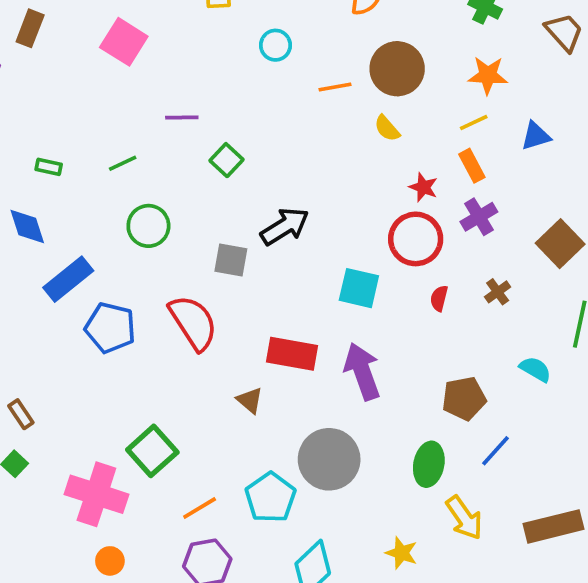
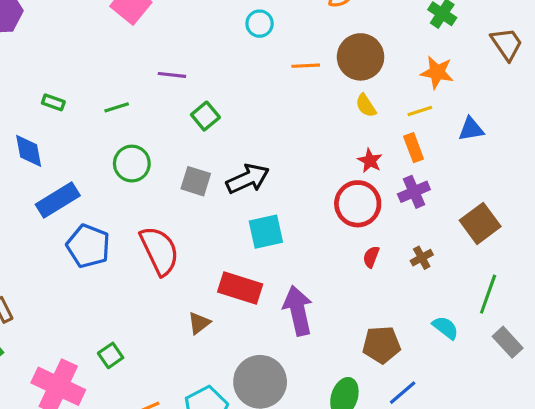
yellow semicircle: (387, 128) -> (366, 106), moved
gray square: (231, 260) -> (196, 181), moved
cyan square: (359, 288) -> (266, 232), moved, turned -33
brown triangle: (250, 400) -> (199, 323), turned 35
green square: (152, 451) -> (111, 355), size x0.6

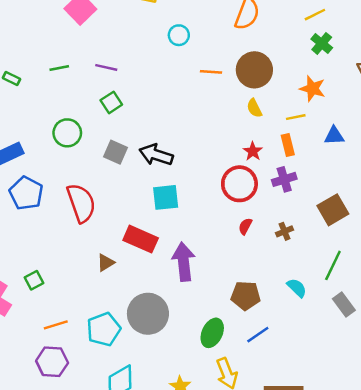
green line: (117, 107) -> (59, 68), moved
green square: (205, 116) -> (111, 102), moved
black arrow: (248, 179) -> (156, 155), turned -144

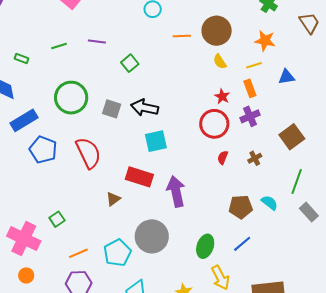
green square: (111, 102) -> (130, 63), moved
green circle: (67, 133) -> (71, 98), size x1.4
brown pentagon: (246, 296) -> (241, 207), moved

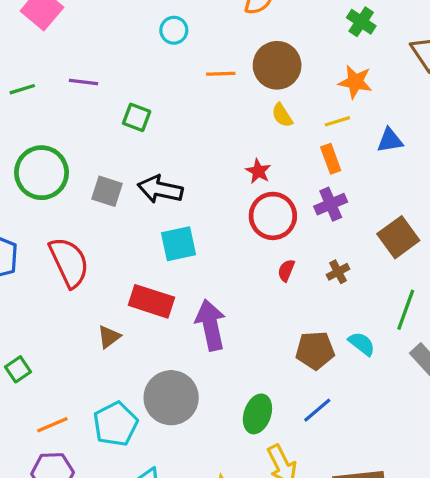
green square: (130, 63) -> (137, 117), turned -30
red star: (222, 96) -> (258, 171), moved

